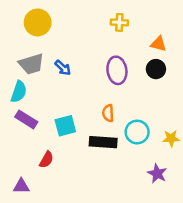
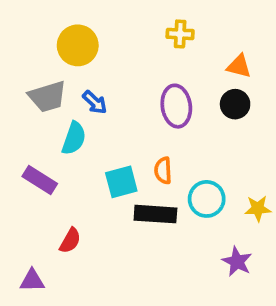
yellow circle: (38, 22) -> (78, 45), moved
cyan semicircle: (19, 92) -> (74, 138), moved
cyan square: (65, 126) -> (121, 182), moved

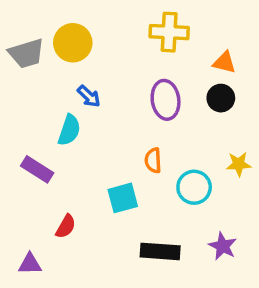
yellow cross: (180, 34) -> (169, 32), size x1.5
gray trapezoid: (47, 97) -> (26, 53), moved
cyan square: (121, 182) -> (123, 198), moved
yellow star: (258, 208) -> (239, 164), moved
black rectangle: (155, 214) -> (160, 251), moved

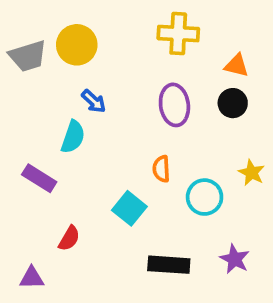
yellow star: (239, 164) -> (252, 173), turned 30
cyan square: (123, 198) -> (129, 208), turned -36

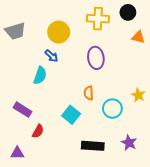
yellow circle: (77, 45) -> (59, 32), moved
orange triangle: (236, 65) -> (138, 37), moved
black circle: (233, 103) -> (128, 12), moved
purple rectangle: (39, 178) -> (22, 110), moved

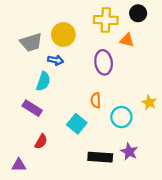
gray trapezoid: (15, 31) -> (31, 42), moved
orange triangle: (138, 37) -> (127, 40), moved
blue arrow: (51, 56) -> (56, 60), turned -32
purple rectangle: (22, 110) -> (32, 108), moved
purple star: (129, 143) -> (129, 152), moved

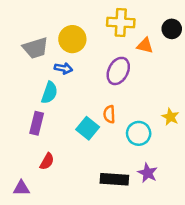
black circle: (138, 13) -> (172, 29), moved
purple ellipse: (104, 62) -> (118, 71), turned 35
purple rectangle: (32, 108) -> (37, 123), turned 72
cyan square: (77, 124) -> (88, 128), moved

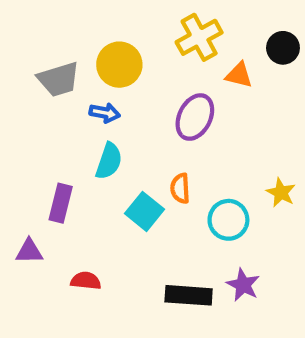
yellow cross: (121, 23) -> (199, 37), turned -32
cyan semicircle: (49, 93) -> (109, 161), moved
red semicircle: (47, 161) -> (86, 281), moved, turned -114
purple triangle: (21, 188) -> (29, 251), moved

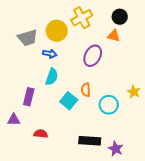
yellow cross: (199, 37) -> (82, 18), moved
black circle: (283, 48) -> (120, 17), moved
purple star: (243, 285) -> (116, 149), moved

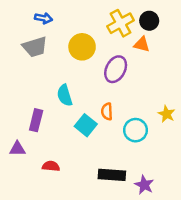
yellow cross: (82, 18) -> (121, 23), moved
yellow circle: (57, 31) -> (82, 47), moved
blue arrow: (50, 54) -> (44, 18), moved
cyan semicircle: (52, 77) -> (65, 95), turned 144

